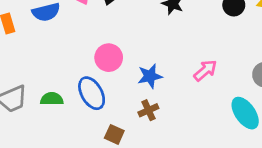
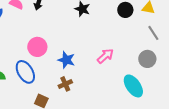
blue star: (150, 76) -> (66, 60), turned 30

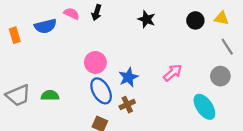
blue star: (66, 60) -> (128, 77), turned 30
blue ellipse: (25, 72) -> (101, 91), moved

